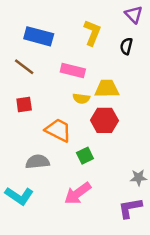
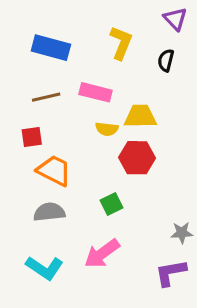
brown line: (24, 67) -> (46, 97), moved, turned -50
orange trapezoid: (58, 130) -> (54, 171), moved
cyan L-shape: (19, 196) -> (45, 268), moved

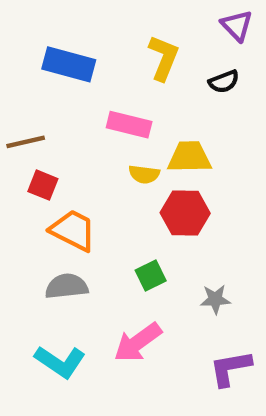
black semicircle: (166, 60) -> (224, 82), turned -125
brown line: (46, 97) -> (26, 142), moved
red square: (32, 137) -> (43, 185), turned 30
gray star: (182, 233) -> (215, 299), moved

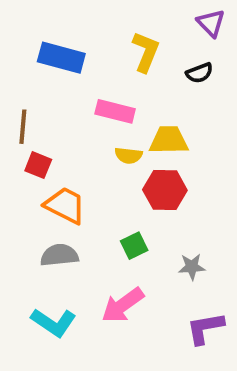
brown line: (26, 142) -> (23, 127), turned -72

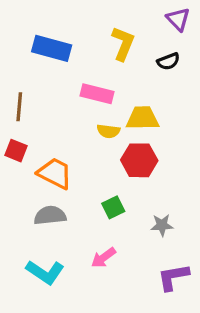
red square: (38, 165) -> (16, 151), moved
pink arrow: (123, 305) -> (104, 258), size x0.7

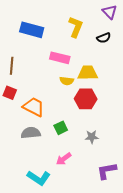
green square: (113, 207) -> (61, 128), moved
gray star: (162, 225) -> (92, 137), moved
cyan L-shape: (45, 272) -> (39, 178), moved

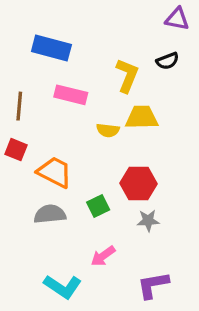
purple triangle: (110, 12) -> (177, 19), turned -35
yellow L-shape: (76, 27) -> (127, 75), moved
pink rectangle: (60, 58) -> (71, 95), moved
red hexagon: (86, 99) -> (138, 183), moved
purple L-shape: (107, 171) -> (153, 285), moved

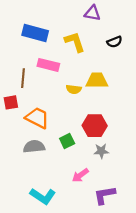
purple triangle: (177, 19) -> (92, 13), moved
yellow L-shape: (127, 75) -> (75, 42), moved, turned -40
brown line: (19, 106) -> (23, 78), moved
red square: (16, 150) -> (11, 102), turned -32
pink arrow: (103, 256) -> (80, 175), moved

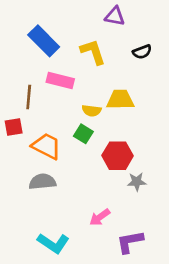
blue rectangle: (35, 33) -> (44, 41), turned 30
green square: (67, 141) -> (83, 134), moved, turned -32
gray star: (101, 151) -> (137, 182), moved

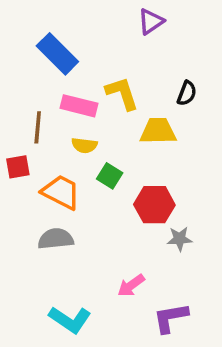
purple triangle: (115, 16) -> (151, 21), turned -45
yellow L-shape: (93, 52) -> (122, 93), moved
black semicircle: (142, 52) -> (187, 93), moved, turned -48
yellow semicircle: (92, 111) -> (84, 145), moved

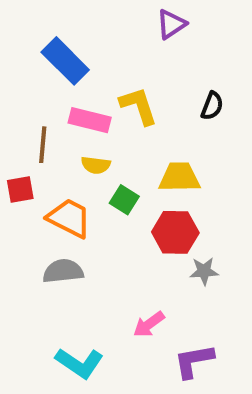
yellow trapezoid: (158, 131) -> (179, 177), moved

